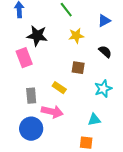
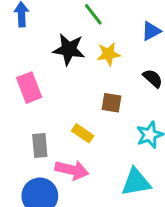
black star: (37, 36) -> (69, 49), moved
cyan triangle: (94, 120) -> (136, 182), size x1.5

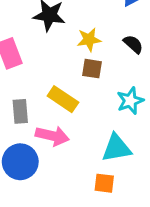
yellow star: (108, 54) -> (89, 40), moved
yellow rectangle: (83, 133) -> (63, 99), size x1.4

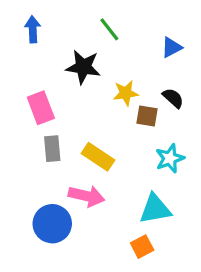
brown square: (92, 69) -> (147, 116), moved
gray rectangle: (20, 111) -> (52, 149), moved
orange square: (104, 183) -> (142, 247), turned -35

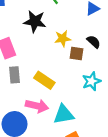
cyan triangle: (155, 209) -> (64, 114), moved

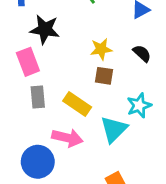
black star: (35, 21) -> (45, 29), moved
brown square: (76, 53) -> (104, 76), moved
cyan triangle: (64, 114) -> (114, 129), moved, turned -35

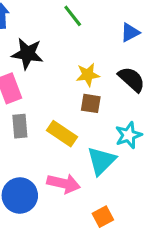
black semicircle: (142, 53) -> (131, 79), size x1.4
pink arrow: (67, 138) -> (64, 183), moved

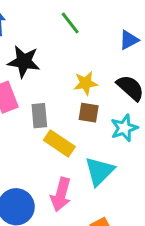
gray rectangle: (20, 126) -> (39, 116), moved
cyan star: (128, 135) -> (124, 128), moved
pink arrow: (64, 183) -> (61, 194), turned 92

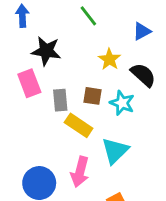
yellow star: (86, 83) -> (109, 59), moved, turned -30
brown square: (89, 113) -> (93, 96), moved
cyan star: (124, 128) -> (122, 103), moved, turned -30

